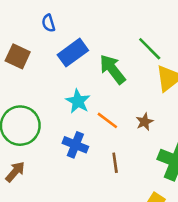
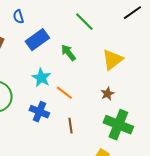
green line: (150, 49) -> (84, 22), moved
green arrow: (113, 69) -> (68, 53), size x0.7
brown star: (145, 122) -> (107, 94), moved

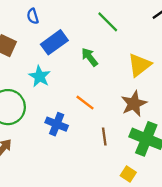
cyan star: (41, 78) -> (40, 76), moved
brown star: (107, 94) -> (134, 104), size x1.6
brown line: (70, 126) -> (104, 137), moved

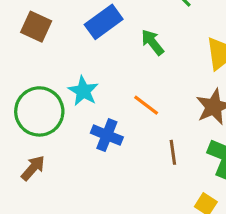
cyan star: (40, 76) -> (83, 91), moved

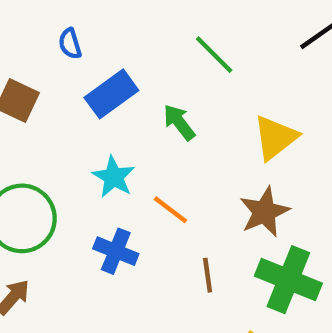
cyan star: (83, 91) -> (114, 177), moved

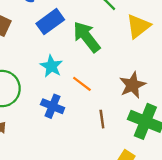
green arrow: (179, 122) -> (87, 37), size x1.6
yellow triangle: (275, 138) -> (138, 26), moved

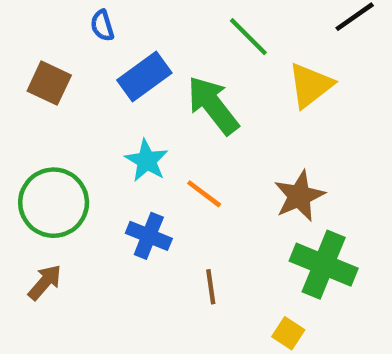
brown line: (102, 119) -> (211, 287), moved

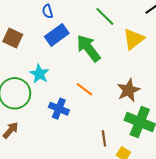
blue semicircle: (102, 26) -> (48, 11), moved
cyan star: (147, 161) -> (39, 74), moved
brown line: (211, 287) -> (104, 138), moved

